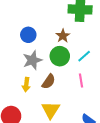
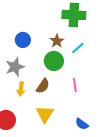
cyan line: (84, 56) -> (78, 48), moved
gray star: (32, 60) -> (15, 67), moved

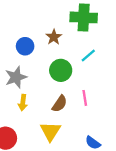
brown star: (57, 41) -> (54, 37), moved
brown semicircle: (43, 86) -> (60, 104), moved

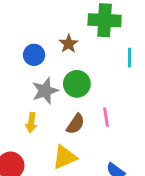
cyan line: (88, 55) -> (129, 58), moved, turned -49
gray star: (16, 77) -> (45, 91), moved
yellow triangle: (50, 131) -> (64, 157), turned 35

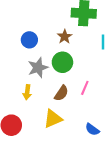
brown star: (69, 44) -> (65, 37), moved
pink line: (106, 117) -> (85, 88), turned 32

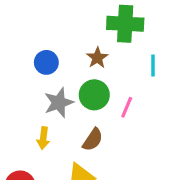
pink line: (85, 88) -> (127, 107), moved

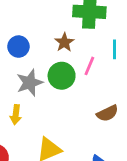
pink line: (127, 107) -> (89, 66), moved
brown semicircle: (93, 140) -> (107, 113), moved, turned 30

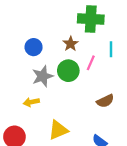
yellow arrow: (16, 115) -> (31, 102), turned 72

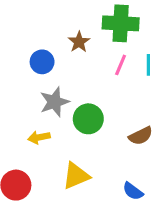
brown star: (71, 44) -> (79, 42), moved
pink line: (91, 63) -> (121, 65), moved
green circle: (68, 71) -> (88, 119), moved

